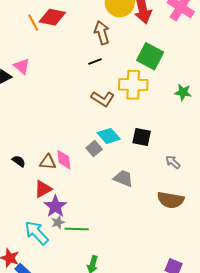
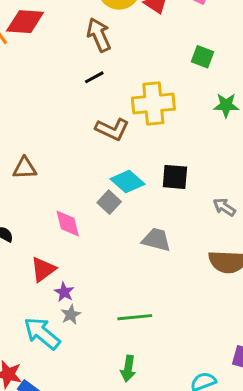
green square: (150, 56) -> (203, 57), moved, size x0.6
brown triangle: (48, 162) -> (25, 168), moved
purple star: (55, 206) -> (64, 292), size x0.6
green line: (77, 229) -> (135, 317), moved

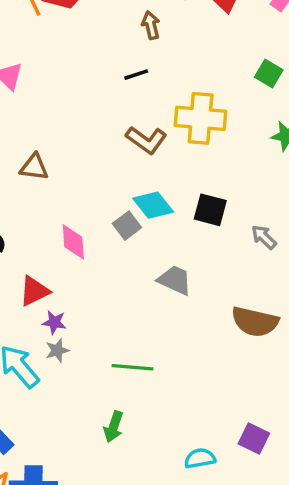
brown arrow: (99, 35) -> (151, 25), size x0.7
gray arrow: (224, 207) -> (264, 237), moved
purple star: (64, 292) -> (54, 322), turned -30

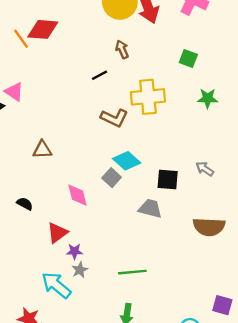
brown arrow: (151, 25) -> (122, 49), moved
black square: (210, 210) -> (168, 179), moved

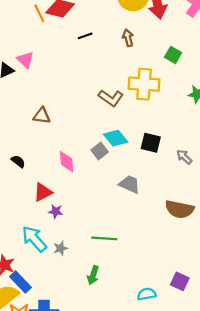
green square: (188, 59) -> (173, 55), moved
black line: (99, 75) -> (85, 36), moved
black square: (168, 179) -> (151, 143), moved
gray star: (80, 270) -> (61, 248), moved

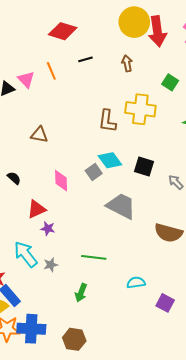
orange line: (39, 13) -> (51, 71), moved
brown L-shape: (111, 98) -> (107, 121), turned 60
gray trapezoid: (130, 184) -> (121, 206), size x1.4
cyan semicircle: (147, 294) -> (136, 283), moved

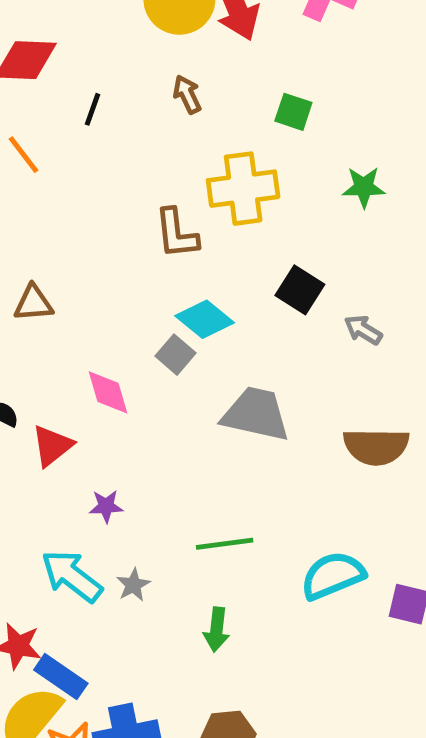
black line: (85, 59) -> (92, 109), turned -40
black square: (144, 167) -> (300, 290), moved, turned 30
red triangle: (36, 209) -> (52, 446), moved
cyan semicircle: (136, 283) -> (333, 576), size x1.5

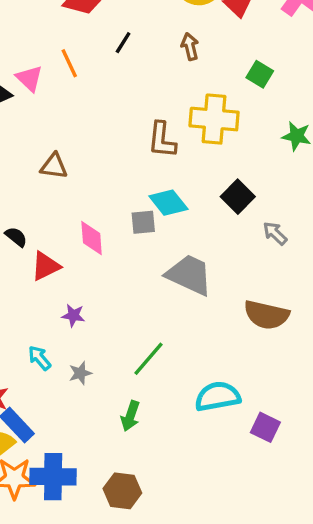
gray square: (175, 355) -> (143, 222), turned 32
green line: (225, 544) -> (149, 359), turned -54
cyan arrow: (72, 576) -> (40, 358), size x0.6

